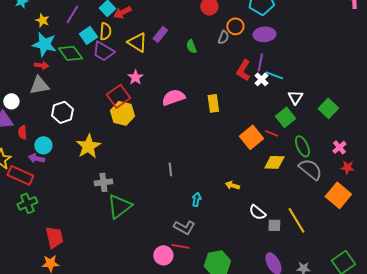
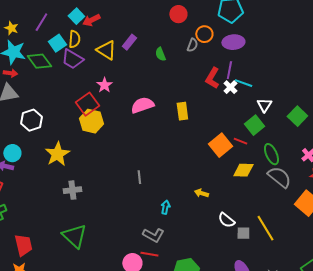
green triangle: (119, 206) -> (74, 236), moved, turned -40

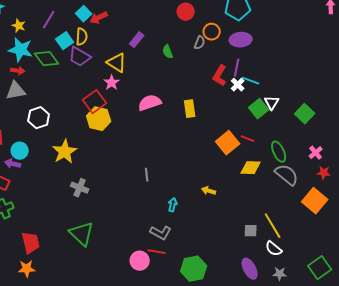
yellow triangle: (106, 50) -> (117, 63), moved
green square: (254, 125) -> (259, 109), moved
gray cross: (72, 190) -> (80, 188), turned 30
white semicircle: (226, 220) -> (274, 249), moved

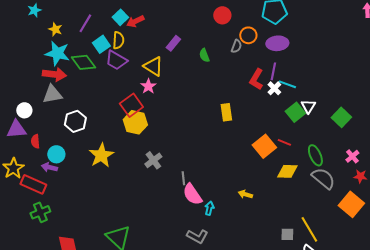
red arrow: (18, 71) -> (54, 74), size x1.6
pink semicircle: (150, 103) -> (192, 194), moved, turned -105
gray cross: (80, 188) -> (153, 160), moved, turned 30

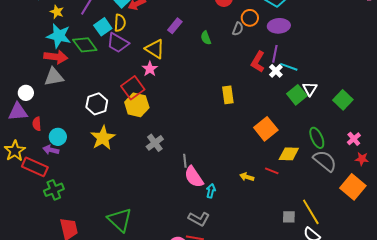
white hexagon: (75, 121) -> (97, 104), moved
red line: (284, 142) -> (272, 171), moved
green cross: (40, 212) -> (54, 190), moved

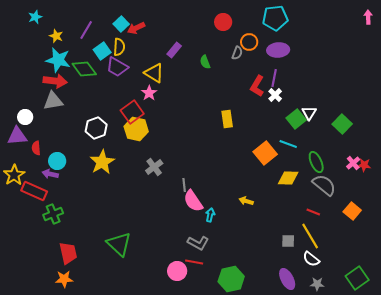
cyan line: (289, 67) -> (288, 144), moved
red star: (362, 159) -> (364, 165), moved
red line: (272, 171) -> (313, 212), moved
orange square: (353, 187) -> (352, 211), size x0.7

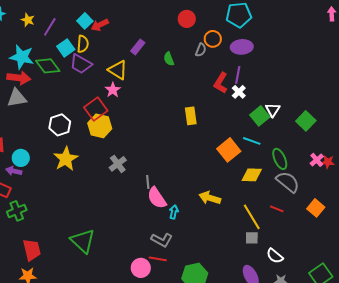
yellow star: (56, 36) -> (28, 20), moved
yellow arrow: (246, 201) -> (210, 198), size x1.5
yellow line: (310, 236) -> (252, 217), moved

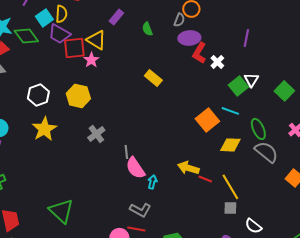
purple ellipse: (242, 47) -> (189, 38), moved
purple line: (238, 75) -> (246, 38), moved
red square: (96, 109) -> (74, 48), moved, turned 30
yellow rectangle: (191, 116) -> (153, 78), moved, turned -42
red line: (277, 209) -> (205, 179), moved

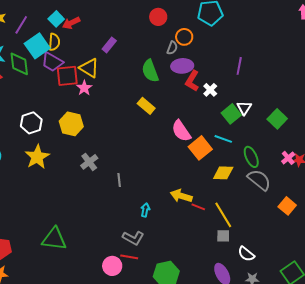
cyan square: (44, 18) -> (37, 46), size x1.4
green semicircle: (147, 29) -> (150, 71), moved, size x1.6
green diamond: (26, 36) -> (19, 64), turned 30
pink semicircle: (135, 168) -> (181, 131), moved
green triangle: (61, 211) -> (54, 239), turned -36

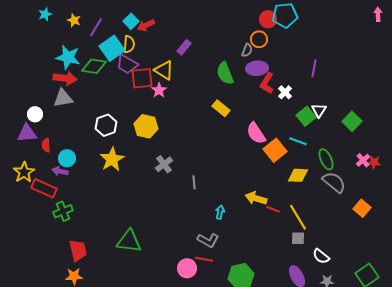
red circle: (158, 17) -> (268, 19), moved
green diamond: (19, 64) -> (94, 66), turned -75

